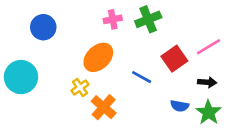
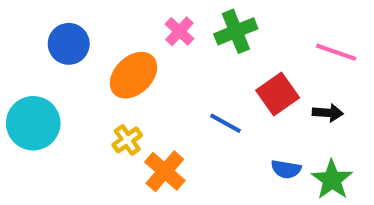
pink cross: (113, 19) -> (179, 31), turned -36
pink line: (208, 47) -> (336, 52), moved, turned 50
orange ellipse: (98, 57) -> (133, 75), moved
black arrow: (207, 82) -> (328, 113), moved

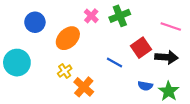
black arrow: (328, 113) -> (166, 57), size x1.5

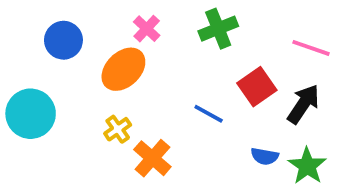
pink cross: (91, 16) -> (147, 29), moved
black arrow: (166, 57) -> (303, 104), turned -60

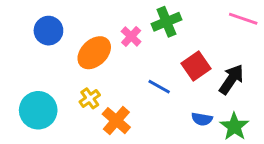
pink cross: (147, 29) -> (131, 36), moved
pink line: (311, 48) -> (243, 19), moved
cyan circle: (31, 114) -> (38, 110), moved

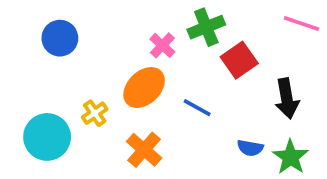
orange ellipse: (94, 53) -> (144, 88), moved
red square: (196, 66) -> (239, 60), moved
black arrow: (231, 79) -> (287, 99), turned 136
yellow cross: (90, 98) -> (95, 113), moved

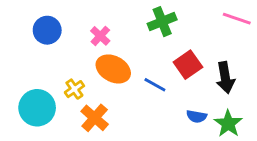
pink cross: (162, 45) -> (100, 36), moved
red square: (239, 60) -> (188, 65), moved
orange ellipse: (144, 88) -> (113, 69), turned 72
orange cross: (144, 150) -> (95, 118), moved

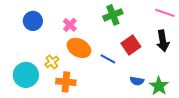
black arrow: (225, 78) -> (163, 41), moved
orange cross: (95, 118) -> (66, 82), turned -36

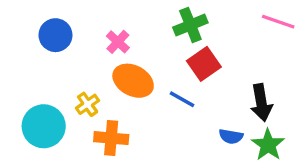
black arrow: (163, 41) -> (261, 103), moved
red square: (131, 45) -> (204, 64), moved

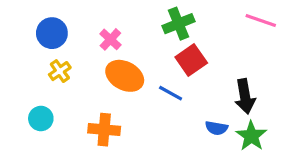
yellow cross: (88, 104) -> (60, 71), moved
cyan circle: (44, 126) -> (41, 119), size x0.6

